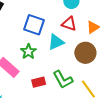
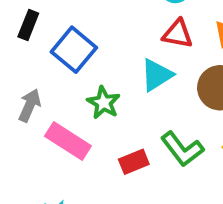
blue square: (34, 25) -> (74, 50), moved, turned 30

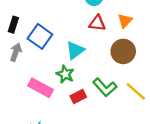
cyan triangle: (157, 75) -> (75, 50), moved
green star: (104, 103) -> (65, 74), moved
gray arrow: (30, 105) -> (16, 52), moved

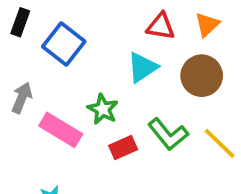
cyan triangle: (75, 50) -> (142, 67), moved
gray arrow: (16, 52) -> (22, 98), moved

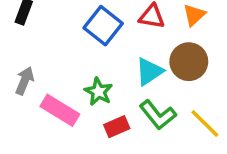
blue square: (64, 44) -> (103, 26), moved
cyan triangle: (142, 67) -> (149, 72), moved

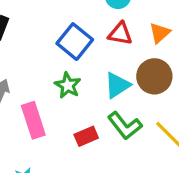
green star: (98, 92) -> (68, 85), moved
pink rectangle: (60, 110) -> (33, 120), turned 40

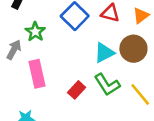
green star: (68, 85) -> (35, 32), moved
red rectangle: (86, 136) -> (77, 90), turned -30

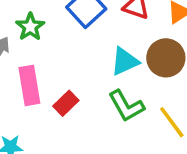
red rectangle: (77, 90) -> (66, 103), moved

